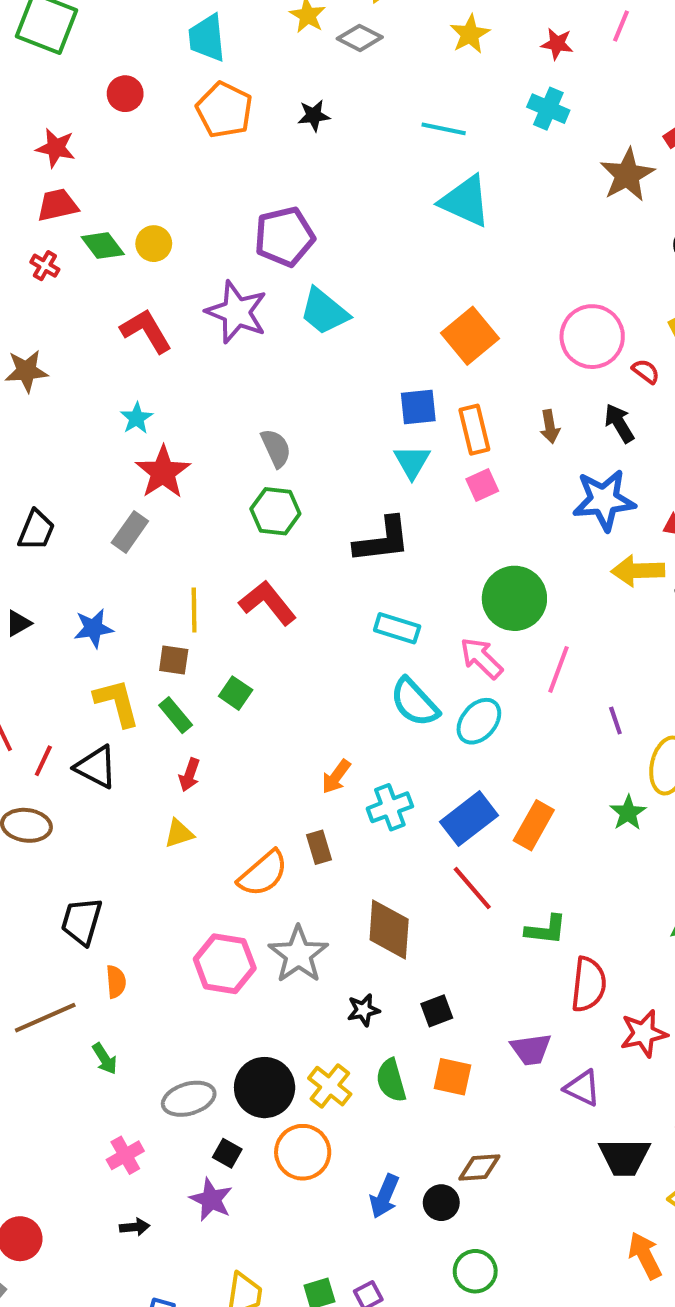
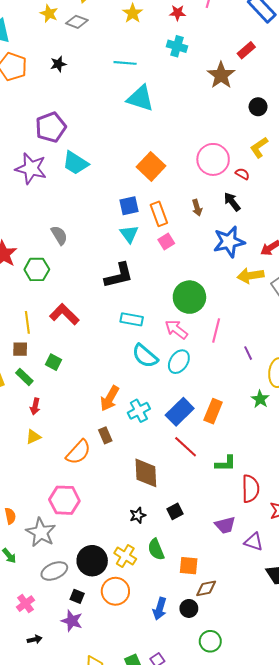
green hexagon: (275, 511) -> (37, 269), moved
orange arrow: (336, 777) -> (110, 398), size x1.4
gray star: (298, 954) -> (41, 532), moved
orange square: (452, 1077) -> (189, 566), moved

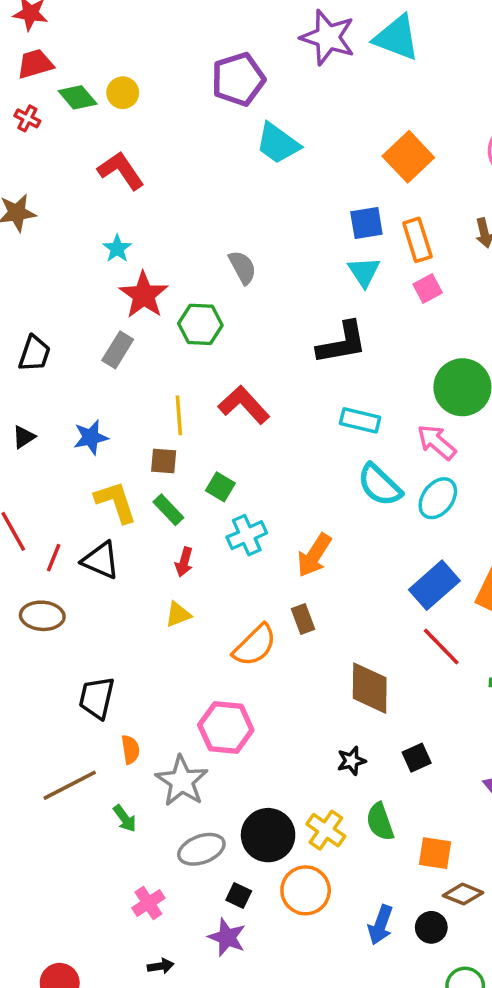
purple star: (31, 169) -> (328, 37), moved
cyan cross: (139, 411) -> (247, 535), moved
brown diamond: (206, 588) -> (463, 894), turned 30

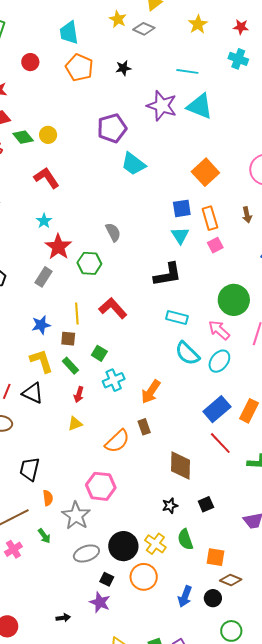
blue star: (91, 437) -> (41, 325), moved
pink cross: (148, 903) -> (13, 549), moved

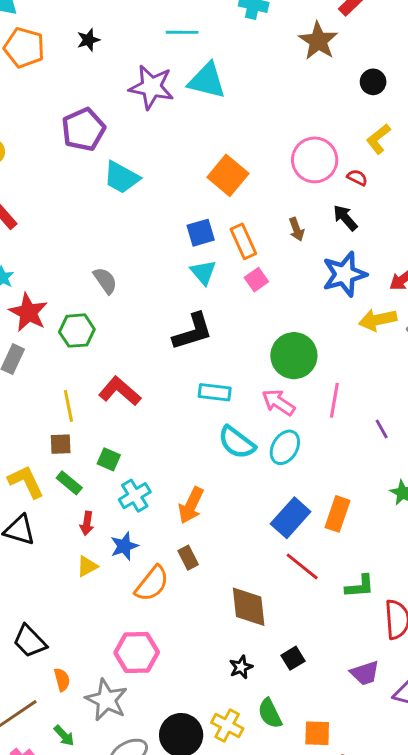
blue star: (41, 325) -> (124, 546), moved
black trapezoid: (30, 469) -> (30, 641), turned -50

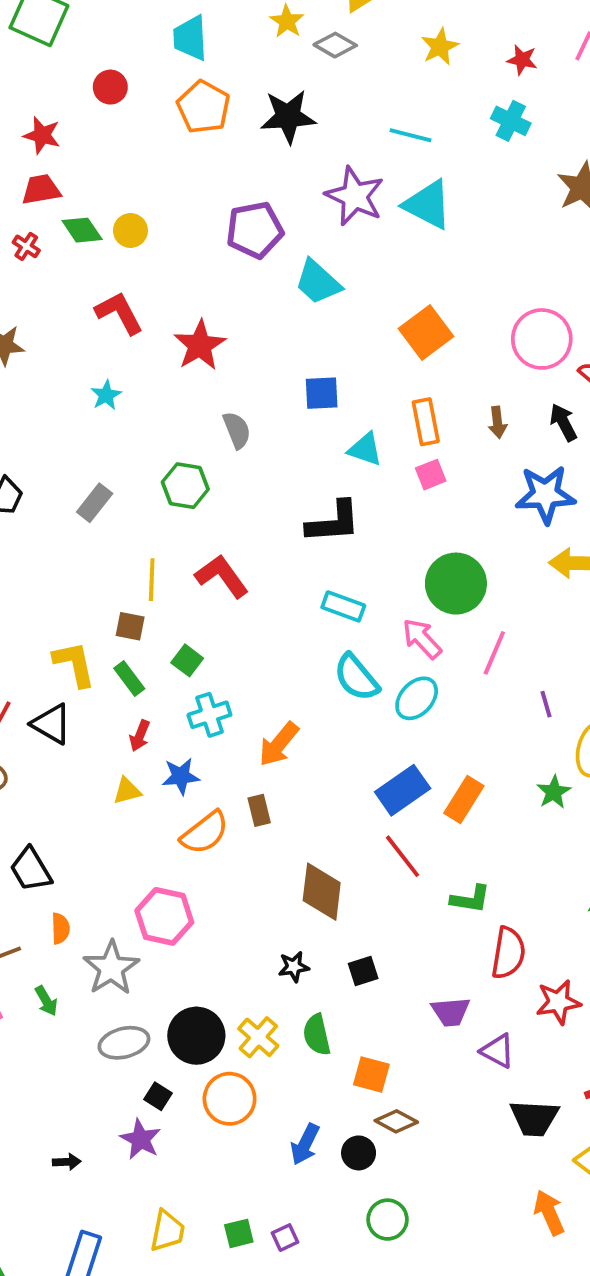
black star: (88, 40) -> (288, 117), size x1.8
cyan trapezoid: (121, 177) -> (318, 282), moved
blue square: (201, 233) -> (322, 393), moved
cyan triangle: (203, 272) -> (365, 449), turned -44
red star: (28, 312) -> (200, 345), moved

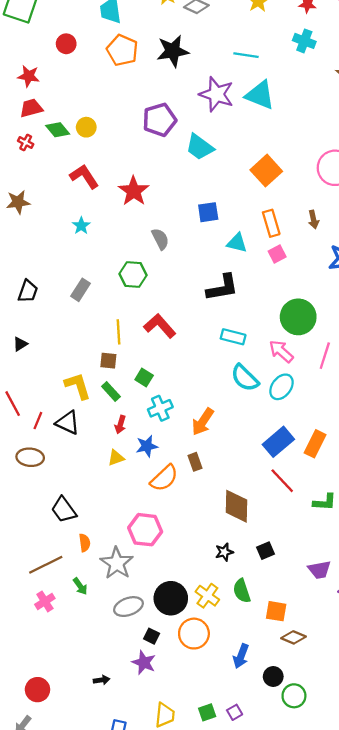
black circle: (359, 1153) -> (273, 677), moved

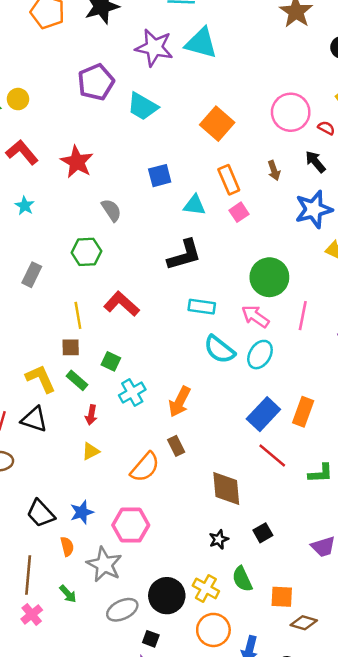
blue star: (147, 446) -> (82, 512), moved
brown line: (46, 565) -> (28, 575), turned -52
orange circle: (194, 634) -> (213, 630), moved

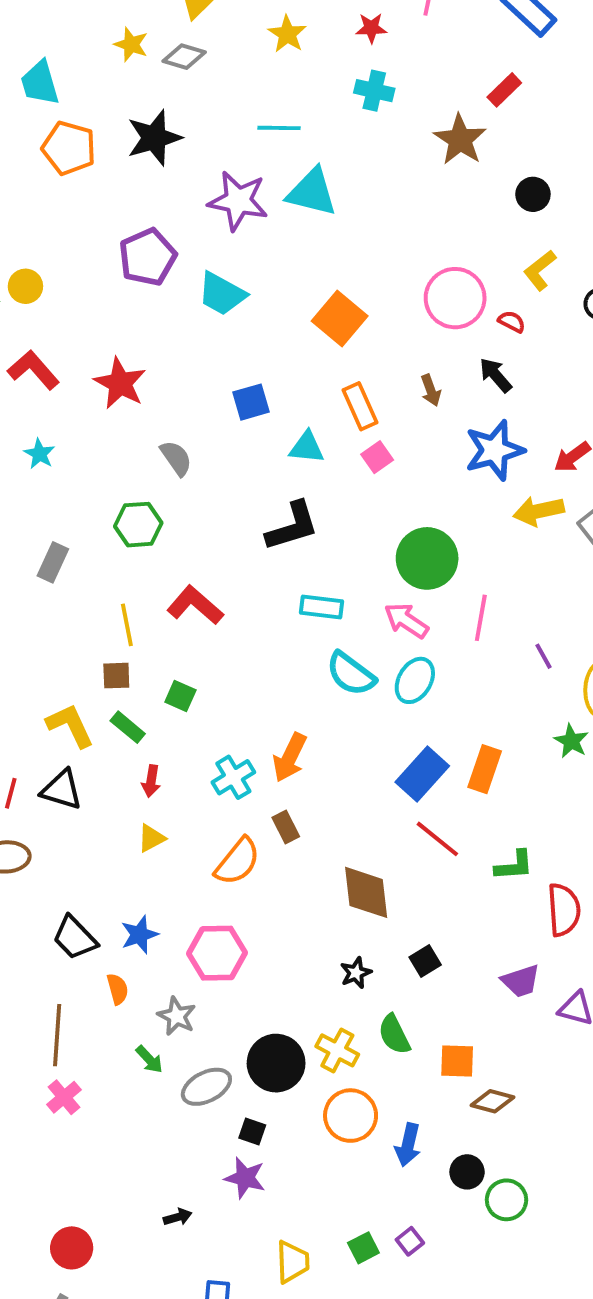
cyan cross: (132, 392) -> (233, 777), moved
gray star: (104, 564) -> (177, 1016), size x0.7
green arrow: (68, 594) -> (149, 1059), moved

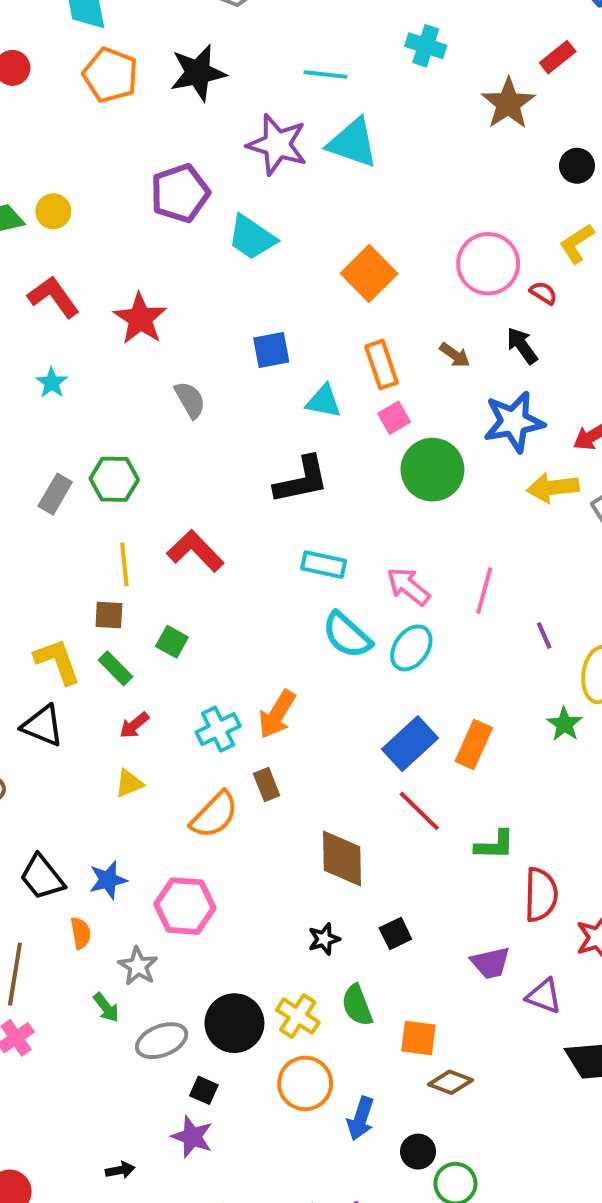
brown arrow: (431, 390) -> (455, 355), turned -40
green hexagon: (138, 525) -> (114, 479), moved
green circle: (427, 558) -> (432, 470), moved
red arrow: (151, 781) -> (134, 725), turned 36

